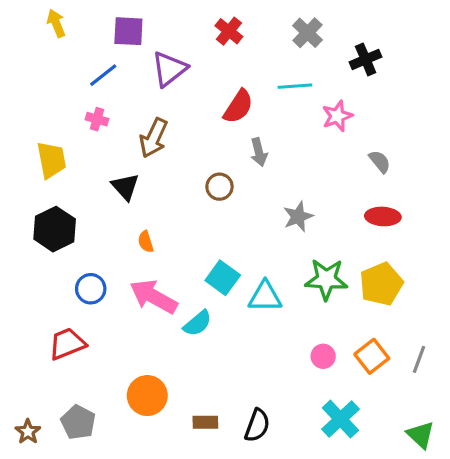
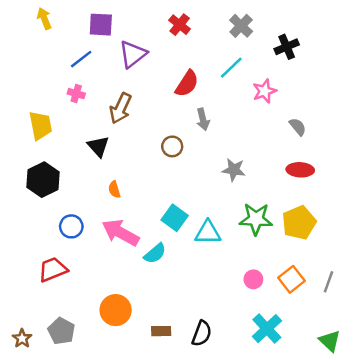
cyan line: (295, 86) -> (231, 68), turned -40
gray star: (298, 216) -> (234, 170), turned 30

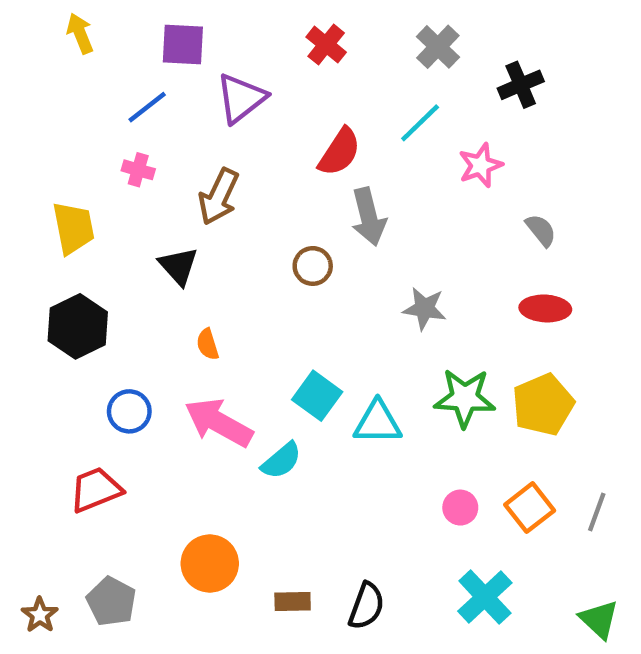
gray arrow: (203, 119) -> (369, 217), size x1.4

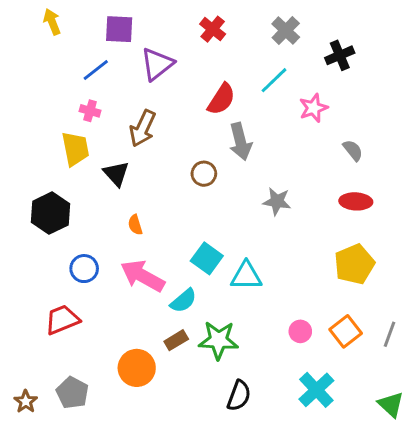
yellow trapezoid: (73, 228) -> (75, 149), moved
green star: (465, 398) -> (218, 340), moved
brown rectangle: (293, 602) -> (176, 340), moved, turned -30

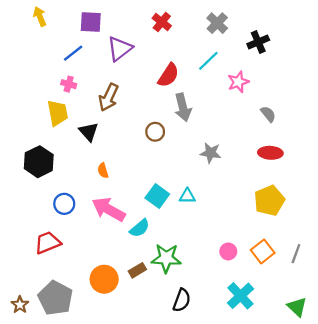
cyan triangle: (246, 276) -> (187, 196), moved, size x0.7
brown rectangle: (176, 340) -> (137, 270), moved
gray pentagon: (72, 393) -> (55, 298), size x1.4

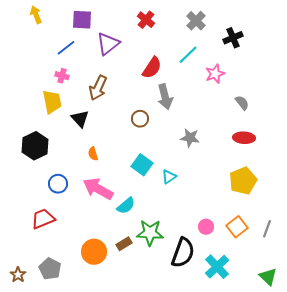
cyan square: (157, 196) -> (142, 165), moved
cyan triangle: (187, 196) -> (169, 177), turned -35
gray pentagon: (55, 298) -> (50, 269), size x0.7
black semicircle: (182, 300) -> (183, 253), moved, size x1.4

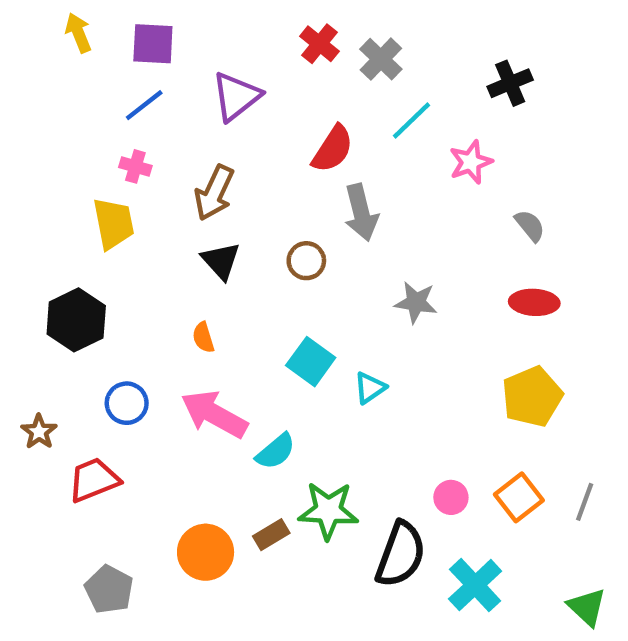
purple square: (82, 20) -> (153, 44), moved
gray cross: (196, 21) -> (381, 59), moved
black triangle: (80, 119) -> (221, 261), moved
brown star: (18, 275) -> (39, 432), moved

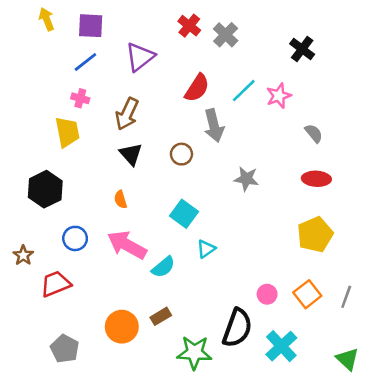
black cross: (510, 83) -> (302, 49), turned -30
cyan line: (412, 120) -> (244, 91), moved
cyan triangle: (370, 388) -> (206, 249), moved
green star: (328, 511) -> (194, 353), moved

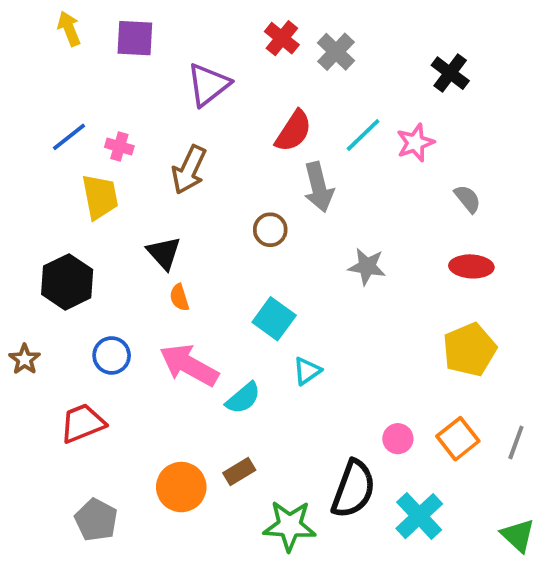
blue line: (85, 62) -> (69, 137), moved
black triangle: (131, 154) -> (164, 253), moved
brown star: (23, 255) -> (25, 359), moved

